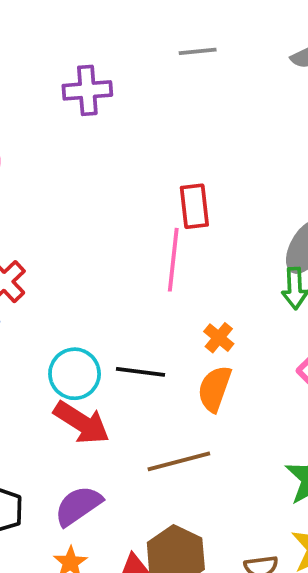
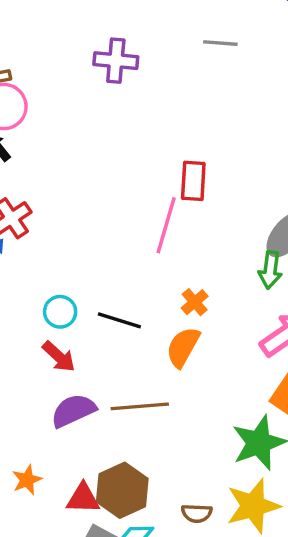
cyan circle: (75, 374) -> (60, 312), size x0.7
red arrow: (82, 423) -> (59, 357), size x0.7
purple semicircle: (78, 506) -> (73, 411), moved

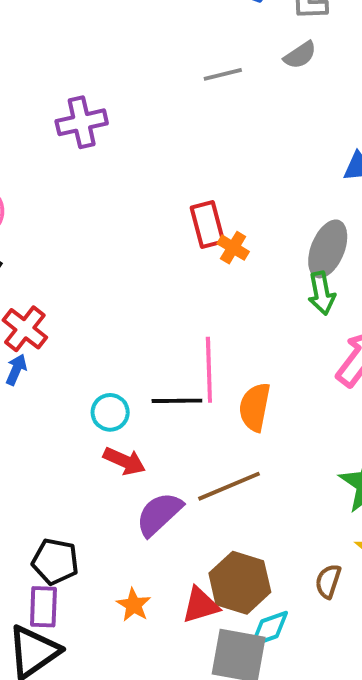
gray line: (220, 43) -> (223, 74), moved
pink line: (166, 225) -> (209, 370), moved
orange cross: (195, 302) -> (233, 248), moved
brown semicircle: (197, 513) -> (328, 581), turned 124

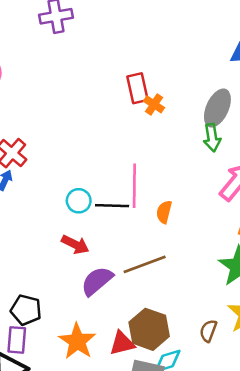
orange semicircle: (255, 407) -> (164, 212), size x0.7
cyan circle: (110, 412) -> (79, 201), moved
orange star: (134, 605) -> (77, 341), size x1.6

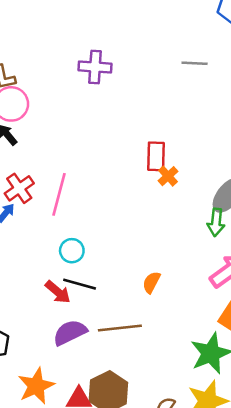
pink line: (134, 186) -> (59, 194), moved
black line: (112, 206) -> (80, 284), moved

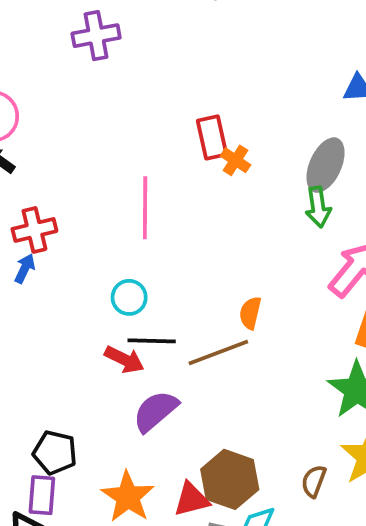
red cross: (19, 188) -> (34, 230), turned 36
pink line: (59, 194) -> (145, 208), moved
brown line: (120, 328) -> (218, 352), moved

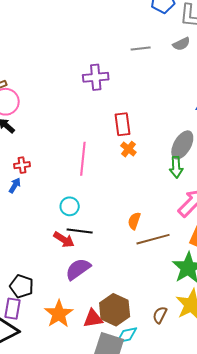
purple cross: (96, 36) -> (96, 77), moved
orange cross: (236, 160) -> (128, 149), moved
red cross: (34, 230) -> (22, 165), size x0.7
brown line: (218, 352) -> (153, 239), moved

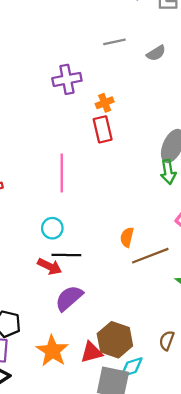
gray semicircle: (181, 44) -> (156, 53), moved
orange cross: (128, 149) -> (105, 103), moved, turned 35

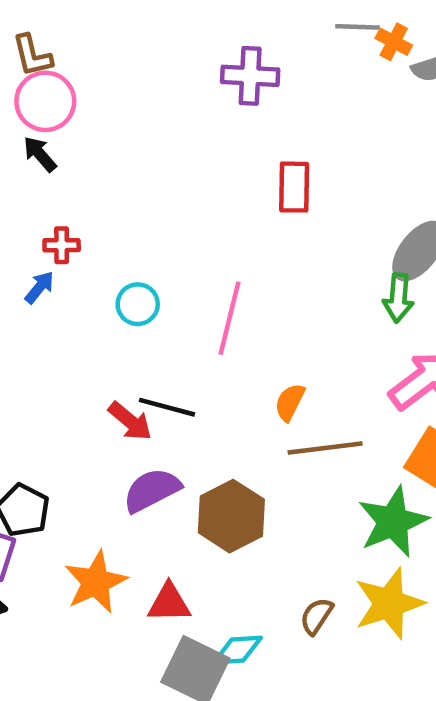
orange cross: (105, 103) -> (394, 42), moved, turned 36
pink line: (62, 173) -> (230, 318), moved
cyan circle: (52, 228) -> (138, 304), moved
brown hexagon: (115, 340) -> (231, 516), moved

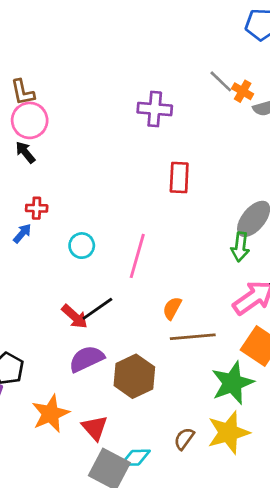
gray line: (357, 27) -> (221, 81), turned 40
black line: (167, 407) -> (97, 309), turned -52
red triangle: (169, 603) -> (95, 428), turned 48

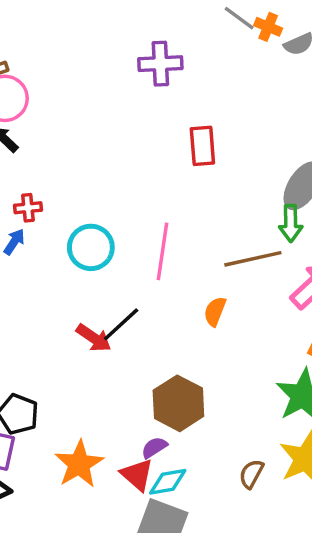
cyan circle: (82, 246) -> (91, 247), size x1.4
brown line: (193, 337) -> (253, 259), moved
purple semicircle: (87, 359) -> (154, 448), moved, size x0.6
cyan diamond: (135, 458) -> (168, 482), moved

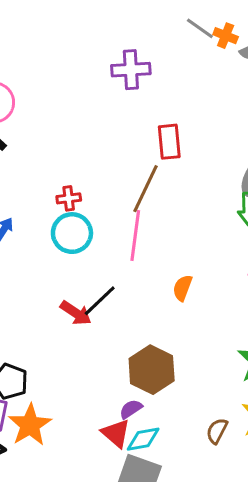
red cross: (28, 208) -> (69, 198), moved
brown line: (253, 259) -> (145, 189), moved, turned -51
orange star: (79, 464) -> (30, 425), moved

